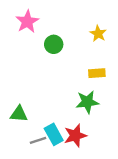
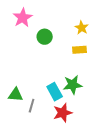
yellow rectangle: (97, 73) -> (80, 50), moved
cyan rectangle: (54, 134) -> (55, 92), moved
gray line: (38, 140) -> (32, 106), moved, turned -56

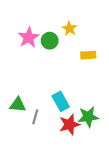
pink star: (23, 18) -> (29, 37), moved
yellow star: (82, 28) -> (69, 29), moved
green star: (73, 85) -> (88, 117), moved

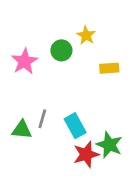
pink star: (29, 37) -> (25, 61), moved
gray line: (35, 117) -> (42, 119), moved
green star: (88, 117) -> (109, 145), turned 30

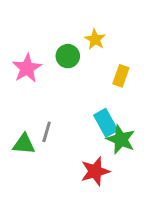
yellow rectangle: (109, 68) -> (121, 76), turned -66
cyan rectangle: (75, 126) -> (106, 123), moved
green star: (109, 145) -> (121, 139), moved

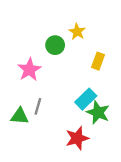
pink star: (27, 68) -> (29, 70), moved
cyan rectangle: (106, 123) -> (86, 99), turned 75

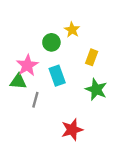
cyan rectangle: (86, 99) -> (57, 76), moved, turned -66
green star: (98, 112) -> (96, 89), moved
green triangle: (20, 116) -> (18, 81), moved

